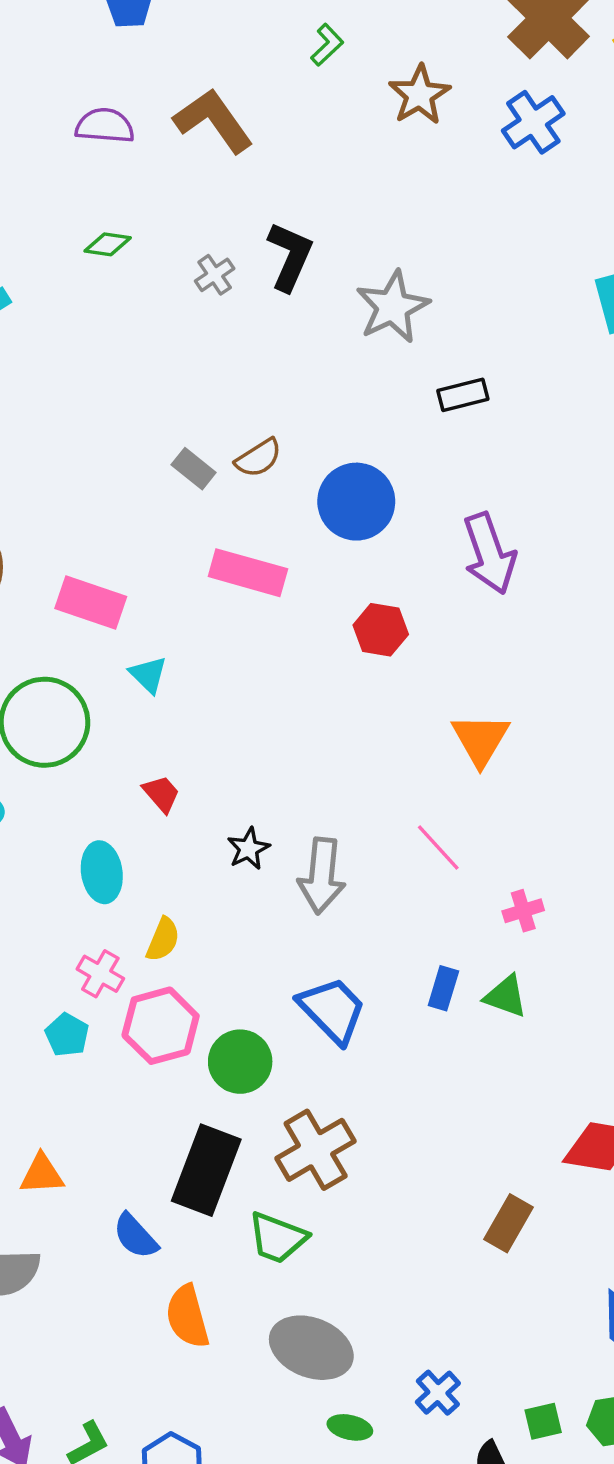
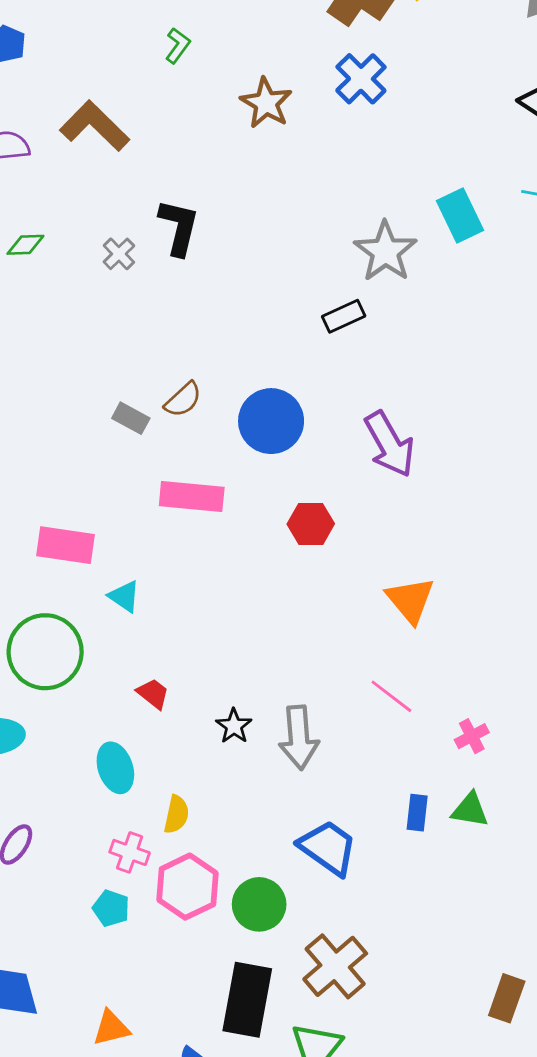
brown star: (419, 95) -> (266, 103), moved
gray star: (393, 307) -> (385, 251), moved

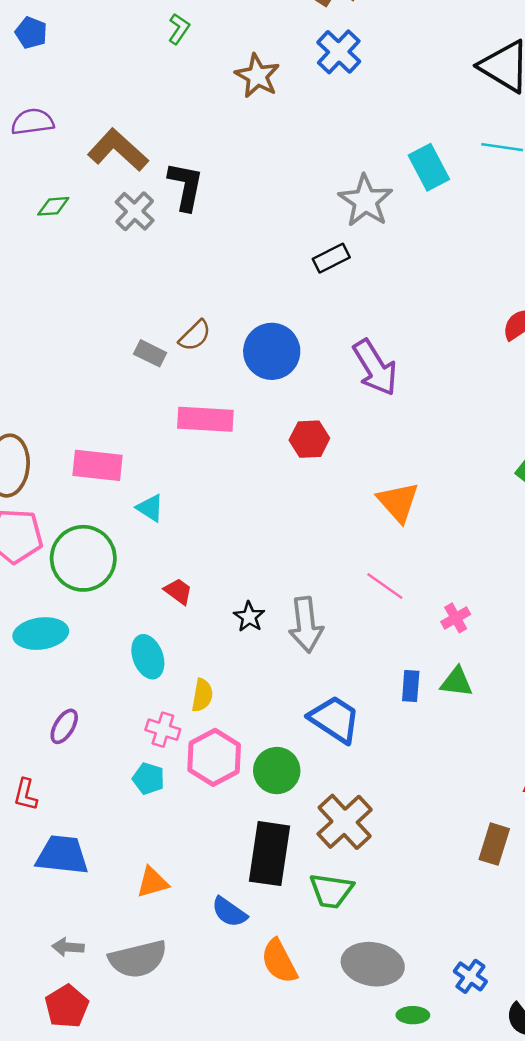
brown L-shape: (95, 126) -> (118, 150), moved
gray cross: (119, 254) -> (135, 211), size x1.4

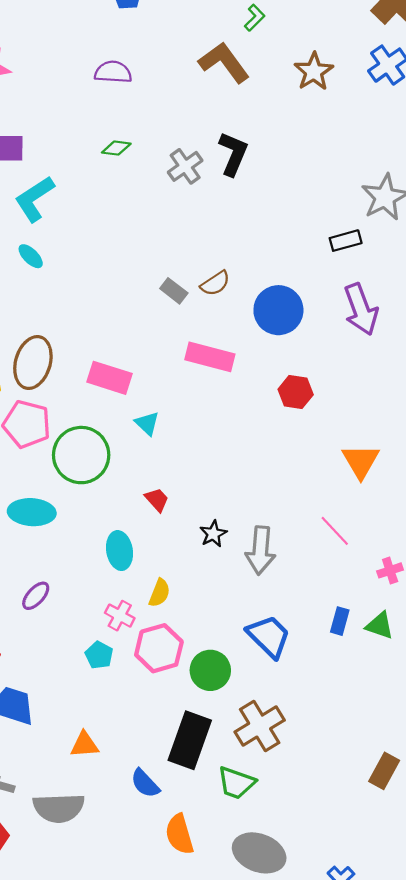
brown L-shape: (118, 150) -> (224, 62), moved
purple arrow: (375, 368) -> (361, 309), moved

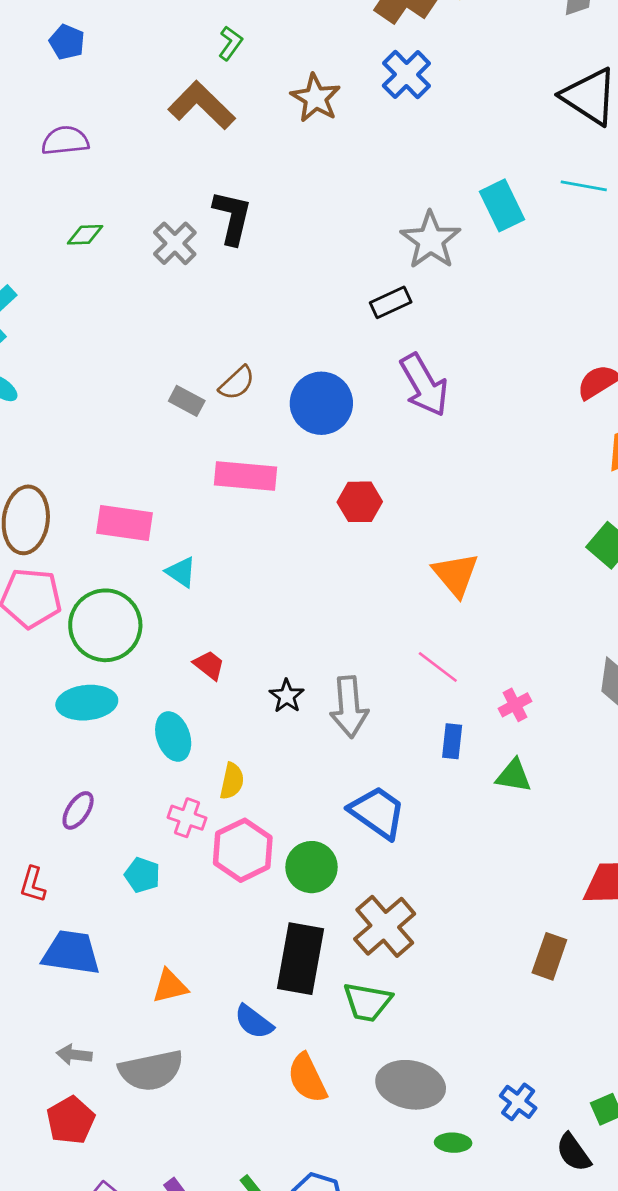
cyan ellipse: (32, 512) -> (87, 703), moved
blue rectangle: (340, 621) -> (452, 741), moved
cyan pentagon: (99, 655) -> (142, 875), moved

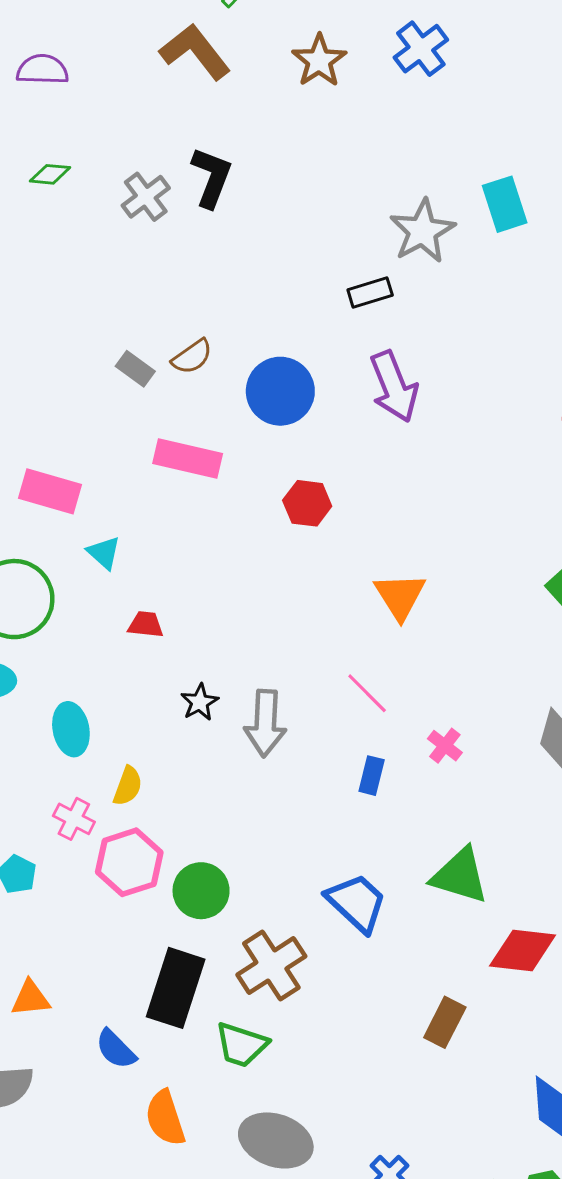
red trapezoid: (209, 665) -> (146, 624), moved, turned -40
pink cross: (515, 705) -> (445, 746), turned -32
green triangle: (514, 776) -> (460, 876), moved, size x1.5
blue trapezoid: (377, 812) -> (357, 903), moved

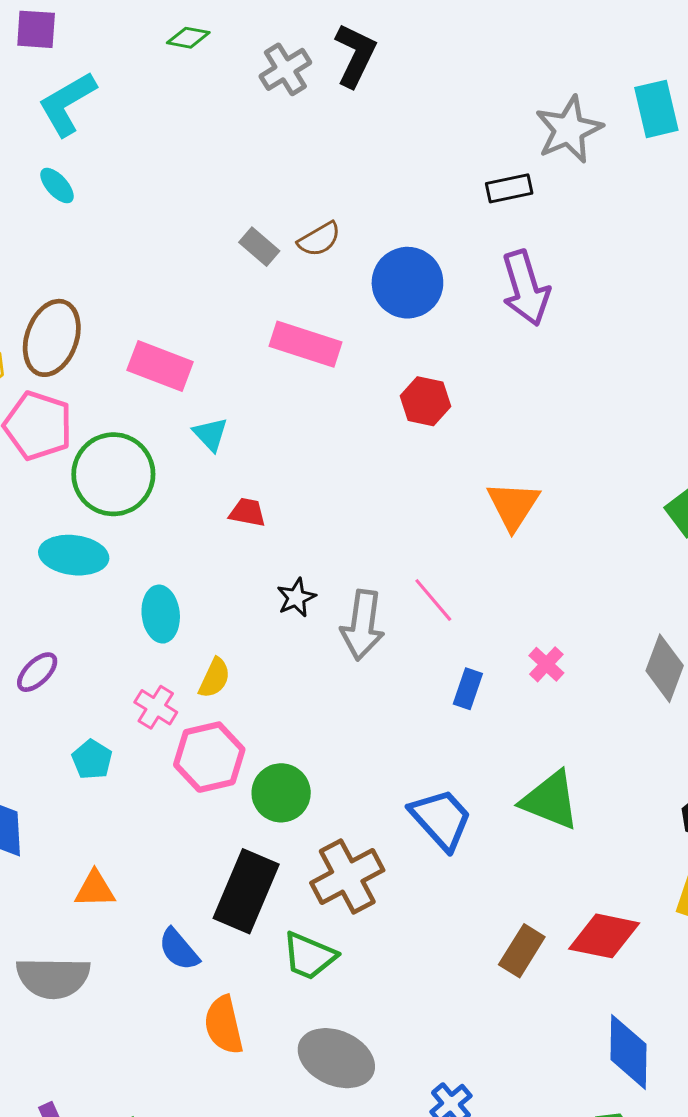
pink line: (367, 693) -> (433, 600), moved
red diamond: (523, 951) -> (604, 936), moved

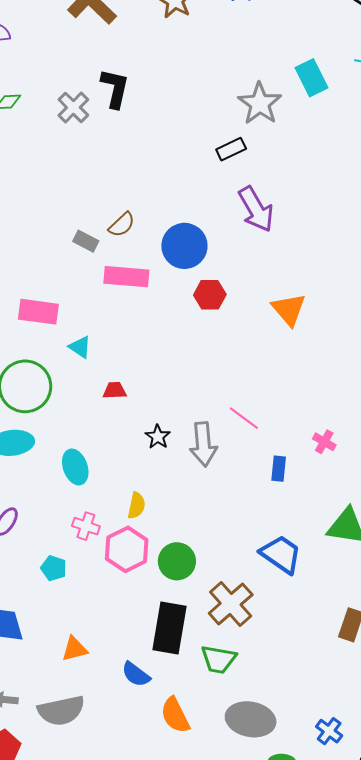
brown semicircle: (319, 239) -> (122, 225), moved
gray rectangle: (259, 247) -> (86, 241), moved
blue circle: (407, 283) -> (184, 246), moved
orange triangle: (513, 505) -> (289, 310), moved
yellow semicircle: (214, 678) -> (136, 506), moved

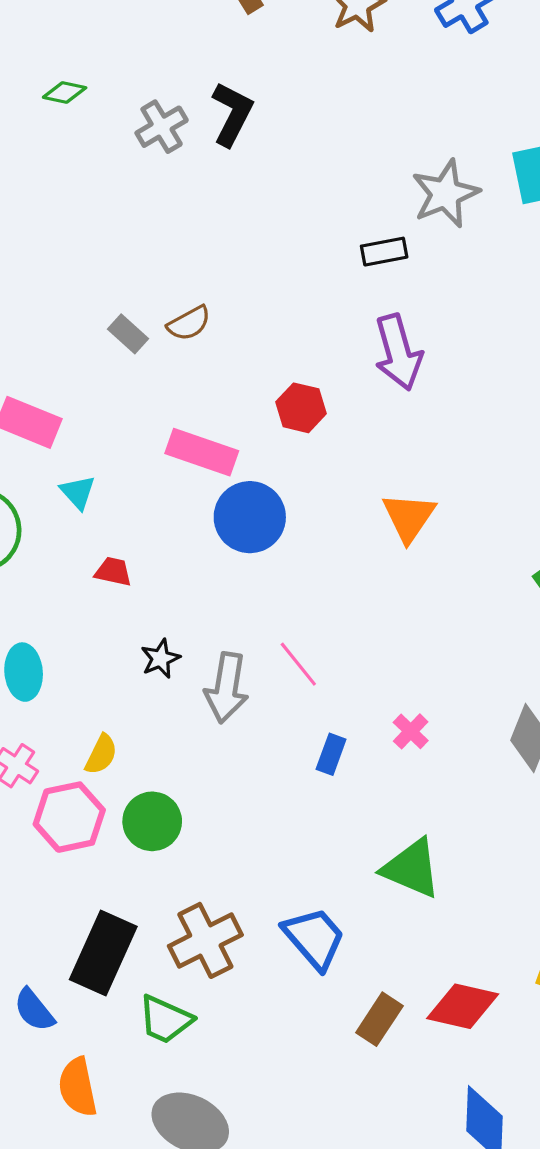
blue circle: (184, 246) -> (250, 517), moved
pink rectangle: (126, 277) -> (202, 452), moved
red hexagon: (210, 295) -> (301, 408), moved
blue trapezoid: (281, 554) -> (314, 938), moved
green circle: (177, 561) -> (152, 821), moved

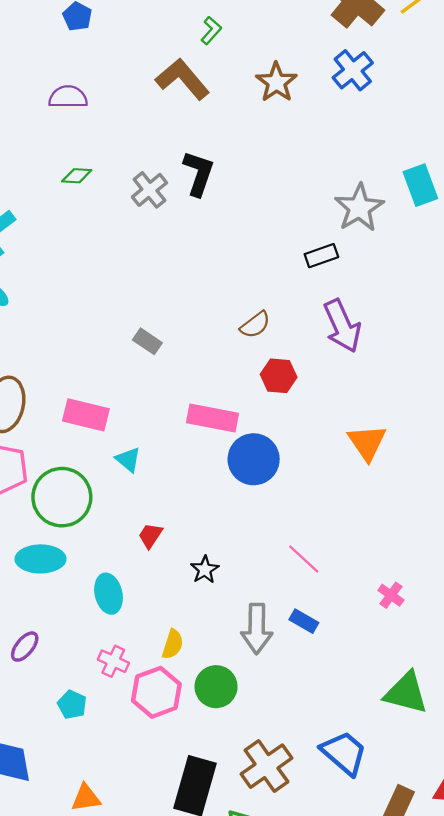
brown semicircle: (189, 323) -> (255, 325), moved
red trapezoid: (113, 572) -> (150, 536), moved, turned -60
gray arrow: (227, 688) -> (257, 629), moved
blue rectangle: (331, 754) -> (304, 621), moved, turned -72

